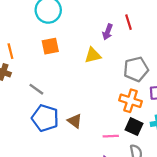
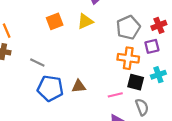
orange square: (50, 46) -> (55, 21), moved
brown triangle: (75, 121) -> (79, 86), turned -32

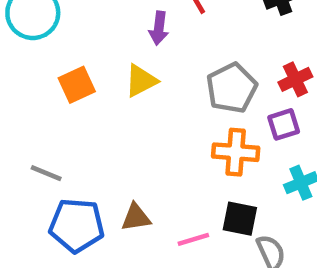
black square: (136, 82) -> (240, 219), moved
pink line: (115, 95) -> (193, 239), moved

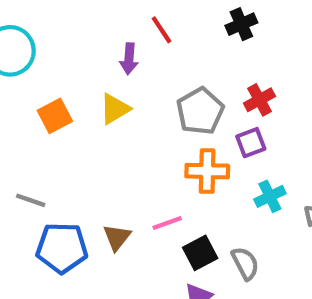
brown triangle: (136, 217) -> (117, 237), turned -40
black square: (240, 219) -> (200, 253), moved, turned -36
pink line: (193, 239) -> (167, 223), moved

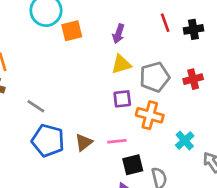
red line: (162, 30) -> (165, 23), moved
yellow triangle: (115, 109) -> (121, 64), moved
orange square: (55, 116) -> (72, 31), moved
purple square: (251, 143) -> (122, 99), moved
cyan cross: (270, 196) -> (185, 141), turned -30

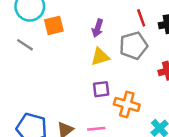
gray pentagon: (155, 77) -> (133, 46), moved
gray line: (36, 106) -> (25, 45), moved

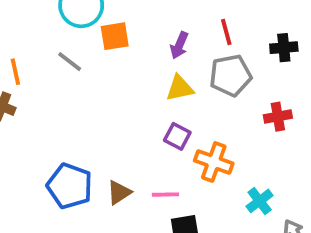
red line: (141, 18) -> (226, 32), moved
purple square: (101, 89) -> (177, 136), turned 30

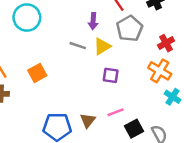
orange square: (115, 36) -> (37, 73), moved
gray line: (70, 62) -> (78, 46), moved
orange cross: (214, 162) -> (160, 71), moved, turned 30

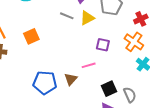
purple square: (111, 75) -> (103, 45), moved
pink line: (115, 112) -> (89, 65), moved

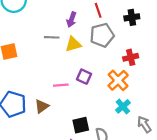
gray line: (67, 16) -> (52, 37), turned -32
pink line: (89, 65) -> (61, 85), moved

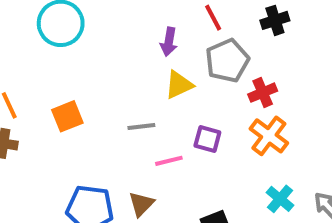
gray line: (52, 37) -> (141, 126), moved
red cross: (131, 57) -> (263, 93), moved
cyan cross: (123, 106) -> (280, 199), moved

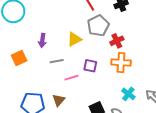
purple arrow: (169, 42) -> (42, 40), moved
orange cross: (269, 136) -> (121, 63), turned -30

